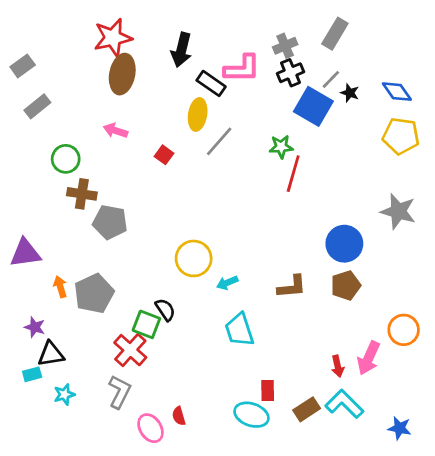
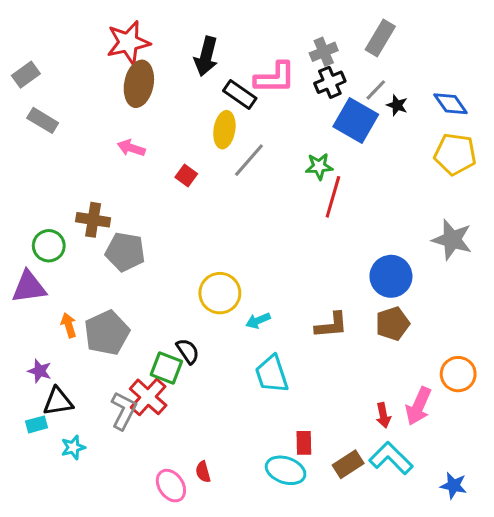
gray rectangle: (37, 106) -> (43, 120), turned 70
green circle: (66, 159) -> (49, 246), moved
gray L-shape: (120, 392) -> (124, 411), moved

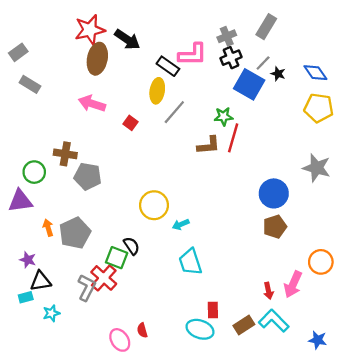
black arrow: (206, 56) -> (127, 39), moved, turned -70
pink arrow: (131, 148) -> (92, 104), size x1.4
brown L-shape: (331, 325) -> (209, 145), moved

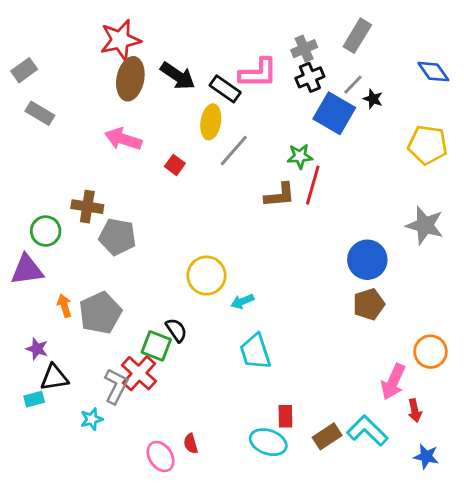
black arrow: (127, 39) -> (178, 76), moved
blue diamond: (315, 73) -> (433, 72), moved
red arrow: (268, 291) -> (415, 411), moved
cyan star: (51, 313) -> (92, 419), moved

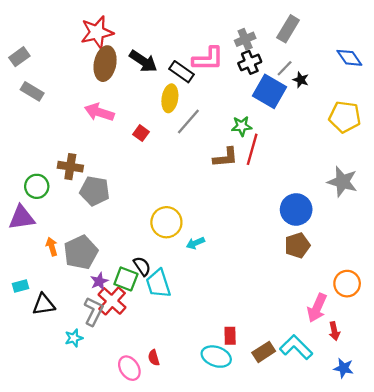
purple star: (37, 349) -> (99, 281), moved, turned 30
cyan trapezoid: (255, 352) -> (158, 284), moved
cyan rectangle: (34, 399) -> (21, 286), moved

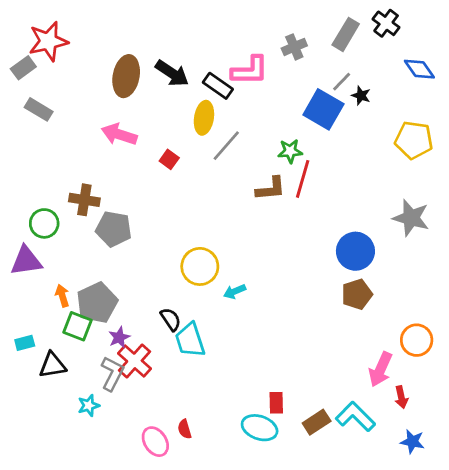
red star: (97, 32) -> (48, 41), moved
black cross: (250, 62) -> (386, 23), moved, turned -30
green square: (126, 279) -> (78, 326), moved

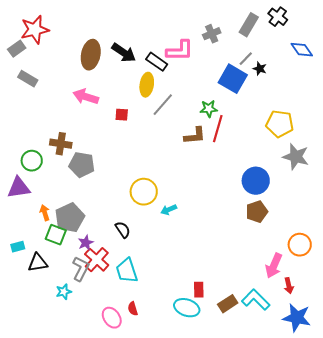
yellow pentagon: (414, 140) -> (280, 124), moved
red square: (169, 159) -> (122, 115), turned -32
cyan trapezoid: (190, 340) -> (127, 271), moved
blue star: (412, 442) -> (297, 318), size x1.6

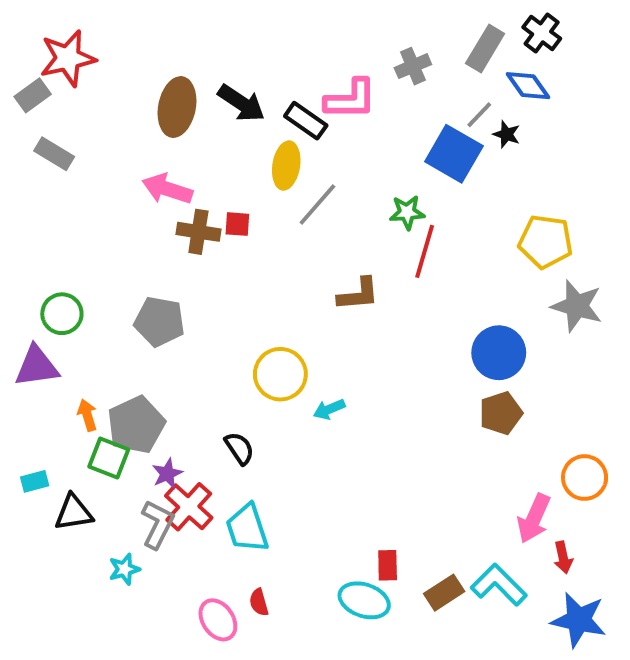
blue diamond: (302, 50) -> (528, 86), moved
brown L-shape: (195, 136) -> (358, 294), moved
brown cross: (61, 144) -> (198, 232), moved

